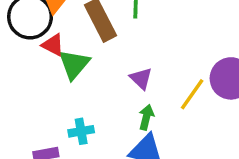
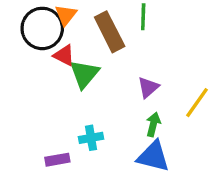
purple triangle: (141, 78) -> (148, 87), turned 35

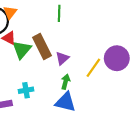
brown rectangle: (110, 32) -> (42, 46), moved

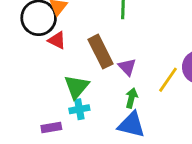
green triangle: (22, 50) -> (77, 87), moved
purple triangle: (62, 58) -> (127, 67), turned -32

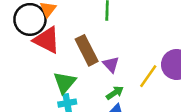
red triangle: (57, 40) -> (47, 40), size x1.6
green arrow: (131, 98) -> (115, 93), turned 42

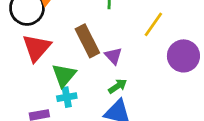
red triangle: (47, 40) -> (37, 48), moved, turned 44
yellow line: (148, 76) -> (153, 24), moved

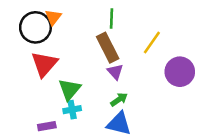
brown rectangle: (87, 41) -> (108, 48), moved

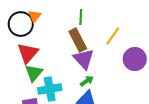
purple triangle: (115, 72) -> (84, 59), size x1.6
green triangle: (70, 89) -> (34, 73), moved
cyan cross: (72, 110) -> (50, 89), size x1.6

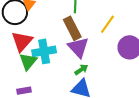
cyan cross: (50, 89) -> (44, 51), moved

